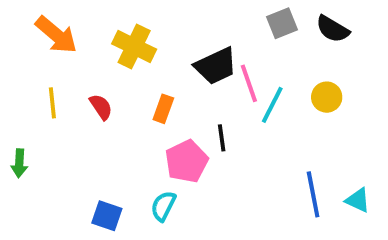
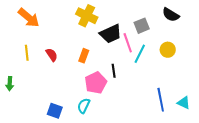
gray square: (282, 23) -> (142, 26), moved
yellow cross: (134, 47) -> (87, 16), moved

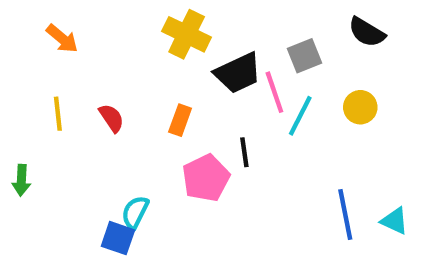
orange arrow: (29, 18) -> (62, 39), size x0.7
cyan semicircle: (84, 106) -> (135, 212), moved

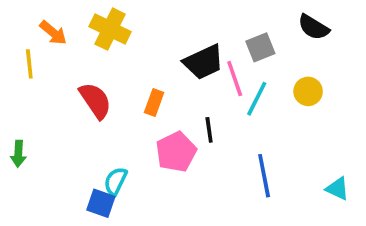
yellow cross: (187, 34) -> (110, 29), moved
yellow line: (58, 114) -> (29, 64), moved
red semicircle: (111, 118) -> (95, 101), size x1.5
blue line: (345, 214) -> (264, 176), moved

